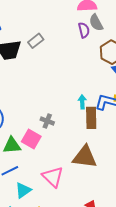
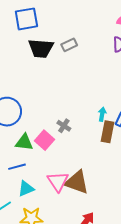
brown triangle: (85, 157) -> (77, 182), moved

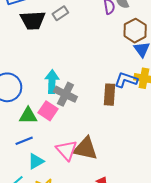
cyan arrow: (102, 114) -> (52, 82), moved, size x1.6
gray cross: (64, 126) -> (65, 94), size x1.6

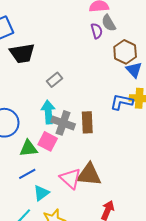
gray rectangle: (60, 13) -> (54, 80), moved
brown rectangle: (109, 95) -> (87, 122), moved

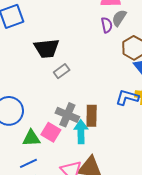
gray semicircle: (109, 23) -> (119, 18), turned 60
black trapezoid: (22, 53) -> (47, 48), moved
cyan arrow: (48, 112) -> (81, 132), moved

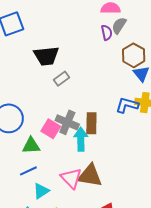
pink square: (51, 132) -> (51, 129), moved

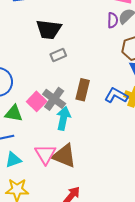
brown rectangle: (91, 123) -> (83, 90), moved

